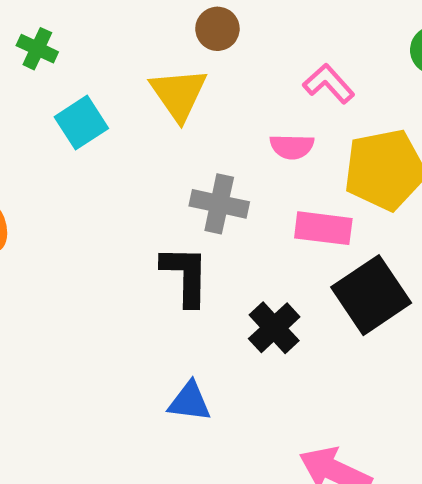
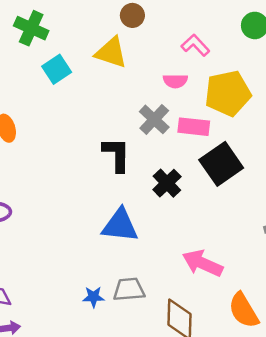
green cross: (37, 49) -> (31, 28), size x1.5
yellow triangle: (179, 94) -> (111, 53), turned -36
gray cross: (219, 204) -> (154, 119), moved, turned 32
blue triangle: (190, 402) -> (120, 225), size x1.5

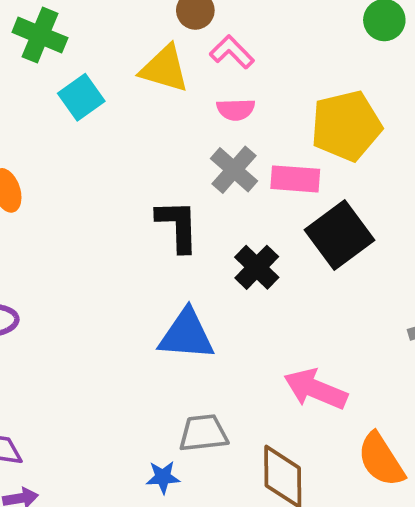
pink L-shape: (195, 45) -> (232, 52), moved
pink semicircle: (175, 81) -> (236, 110), moved
blue star: (93, 297) -> (163, 477), moved

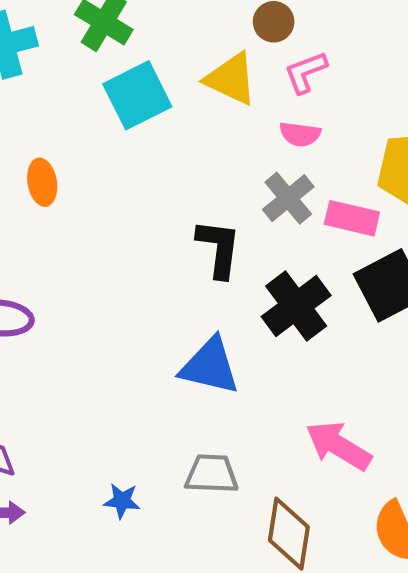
pink L-shape: (232, 52) -> (306, 72), turned -75
cyan square: (81, 97) -> (137, 95), size x1.4
black cross: (257, 267) -> (296, 306), size x1.4
blue star: (163, 477) -> (122, 501), moved

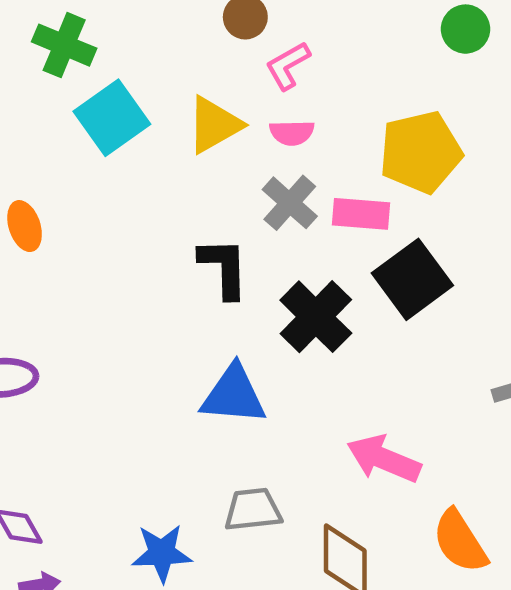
yellow triangle: (231, 79) -> (214, 125), moved, turned -46
blue star: (122, 501) -> (162, 553), size x1.5

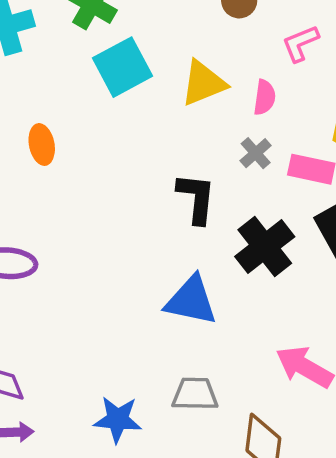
pink L-shape: (288, 66) -> (300, 43), moved
pink semicircle: (292, 133) -> (265, 97), turned -88
gray cross: (290, 203) -> (256, 153), size x0.7

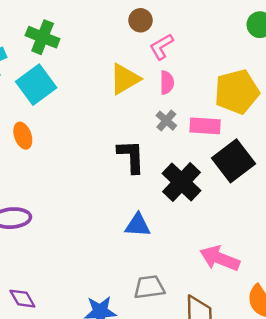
pink L-shape: (300, 43) -> (162, 47), moved
cyan square: (122, 67) -> (36, 85), moved
blue triangle: (191, 301) -> (138, 225), size x0.7

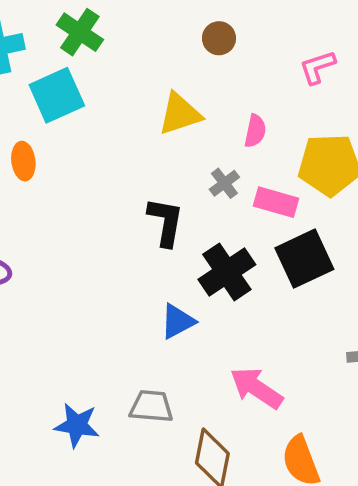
pink L-shape: (162, 47) -> (317, 67), moved
pink semicircle: (167, 83) -> (255, 131), moved
blue triangle: (138, 225) -> (178, 321), moved, turned -44

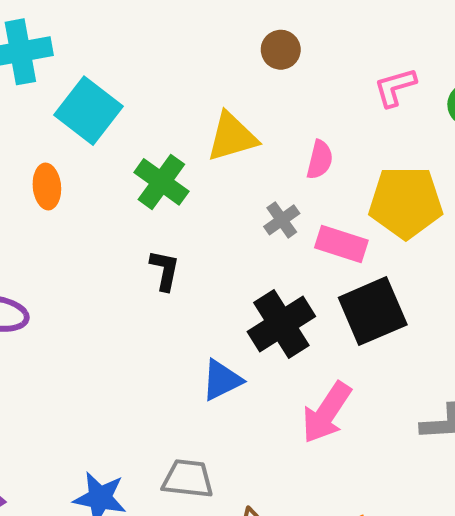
green cross: (80, 32) -> (161, 182), moved
cyan square: (57, 95) -> (89, 111), turned -30
black L-shape: (166, 222) -> (165, 270), moved, size x0.7
pink arrow: (256, 388) -> (327, 413), moved, turned -92

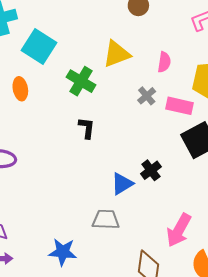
black cross: (281, 324) -> (151, 170), moved, size x0.6
pink arrow: (327, 413) -> (179, 230), moved
gray trapezoid: (188, 479) -> (106, 220), moved

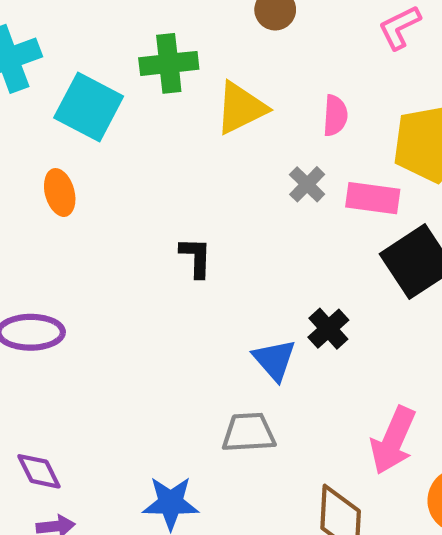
green cross: (81, 81) -> (169, 63), moved, turned -32
blue triangle: (122, 184) -> (274, 360), turned -35

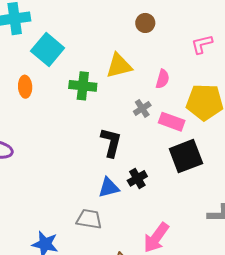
green cross: (169, 63) -> (83, 86), moved
black L-shape: (196, 257) -> (111, 142), moved, size x1.4
blue triangle: (274, 360) -> (109, 187), turned 45

